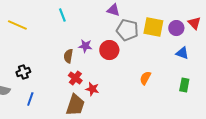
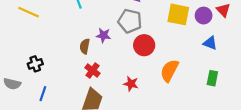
gray pentagon: (127, 30) -> (130, 21), moved
red circle: (109, 50) -> (144, 45), moved
orange semicircle: (145, 78) -> (169, 71), size x1.5
red star: (92, 89) -> (131, 84), moved

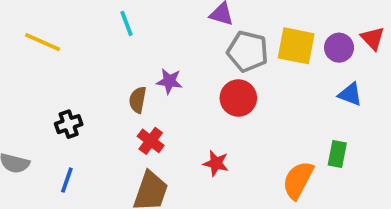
gray pentagon: (130, 21) -> (248, 51), moved
black cross: (35, 64) -> (69, 124), moved
orange semicircle: (169, 71) -> (298, 180), moved
green rectangle: (212, 78) -> (337, 154), moved

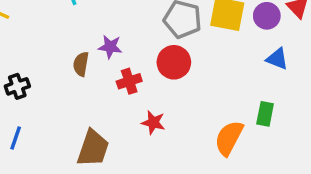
red cross: (151, 141) -> (129, 81), moved, turned 35

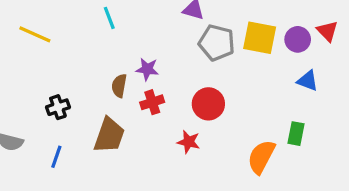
red circle: (174, 62) -> (208, 104), moved
red cross: (129, 81) -> (152, 102), moved
brown trapezoid: (93, 148) -> (109, 135), moved

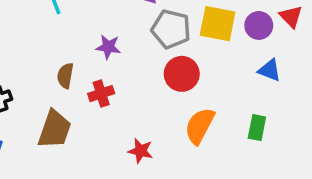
purple star: (147, 69) -> (108, 47), moved
red circle: (208, 104) -> (182, 74), moved
red star: (189, 142) -> (141, 151), moved
orange semicircle: (261, 157) -> (200, 126), moved

